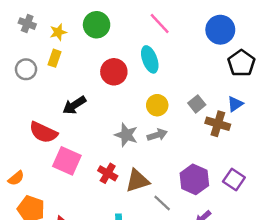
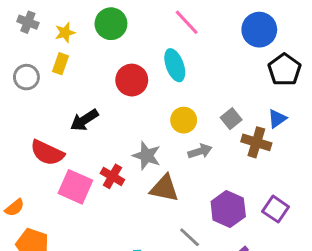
gray arrow: (157, 135) -> (200, 151), moved
red cross: (108, 173) -> (112, 176), moved
brown triangle: (137, 181) -> (164, 188), moved, turned 30

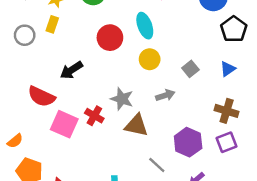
yellow circle: (184, 120) -> (150, 59), moved
brown cross: (256, 142) -> (227, 111), moved
purple square: (276, 209) -> (227, 142), turned 35

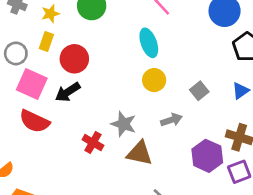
red circle: (110, 38) -> (74, 59), moved
pink square: (64, 124) -> (32, 84), moved
purple hexagon: (188, 142) -> (207, 156), moved

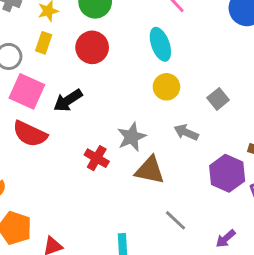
red circle: (74, 59) -> (92, 47), moved
gray arrow: (171, 120) -> (186, 132), turned -138
gray star: (124, 124) -> (132, 137), turned 30

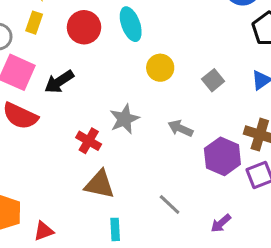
cyan ellipse: (160, 44) -> (131, 24), moved
gray arrow: (186, 132) -> (180, 128), moved
brown triangle: (150, 170) -> (100, 184), moved

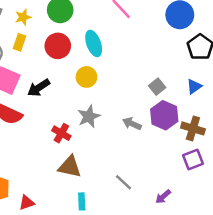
yellow circle: (160, 68) -> (86, 77), moved
purple hexagon: (222, 156) -> (164, 115), moved

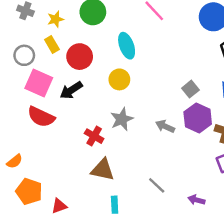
yellow rectangle: (19, 42) -> (52, 44), turned -49
red circle: (58, 46) -> (80, 57), moved
purple arrow: (163, 197) -> (196, 200), turned 56

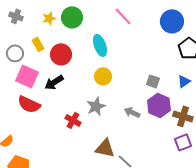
yellow star: (56, 19) -> (49, 18), moved
yellow circle: (119, 79) -> (103, 76), moved
gray square: (190, 89) -> (153, 81), turned -32
brown triangle: (103, 170) -> (105, 148), moved

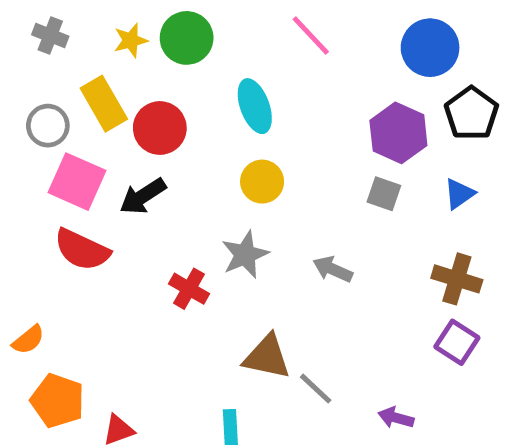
yellow rectangle: (38, 44) -> (104, 104), size x1.5
purple hexagon: (159, 105) -> (398, 133), moved
purple square: (183, 142) -> (457, 342), turned -36

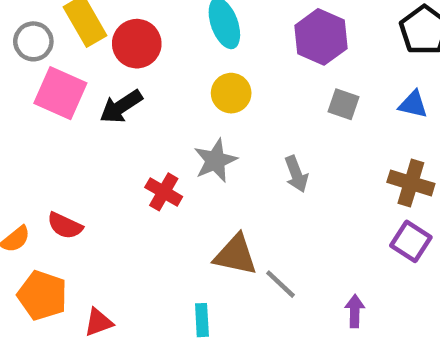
purple hexagon: (398, 133) -> (321, 37), moved
blue triangle: (459, 194) -> (413, 104), turned 48
red semicircle: (82, 250) -> (65, 226), moved, size x0.7
gray arrow: (333, 269) -> (296, 174), turned -135
purple arrow: (396, 418) -> (355, 311), turned 76

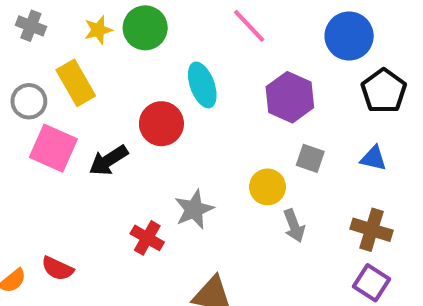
red circle: (137, 44) -> (161, 124), moved
yellow circle: (231, 93) -> (267, 187), moved
gray arrow: (296, 174) -> (294, 226), moved

